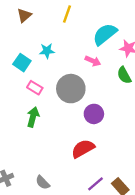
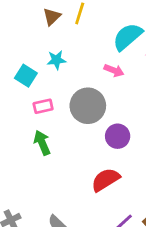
brown triangle: (24, 15) -> (52, 17), moved
pink rectangle: (35, 88) -> (43, 106), turned -42
green arrow: (33, 117) -> (42, 143), turned -36

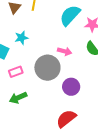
pink arrow: (114, 70) -> (65, 51), moved
green arrow: (42, 143) -> (18, 98), turned -84

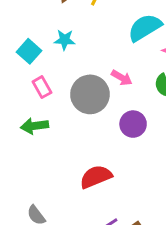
pink rectangle: (16, 72) -> (42, 87), turned 64
purple circle: (71, 87) -> (133, 124), moved

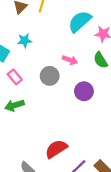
gray circle: (90, 94) -> (50, 76), size x0.7
red semicircle: (96, 177) -> (56, 149), moved

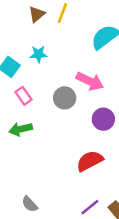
pink arrow: (70, 60) -> (90, 81), size x1.5
red semicircle: (56, 149) -> (90, 161), moved

